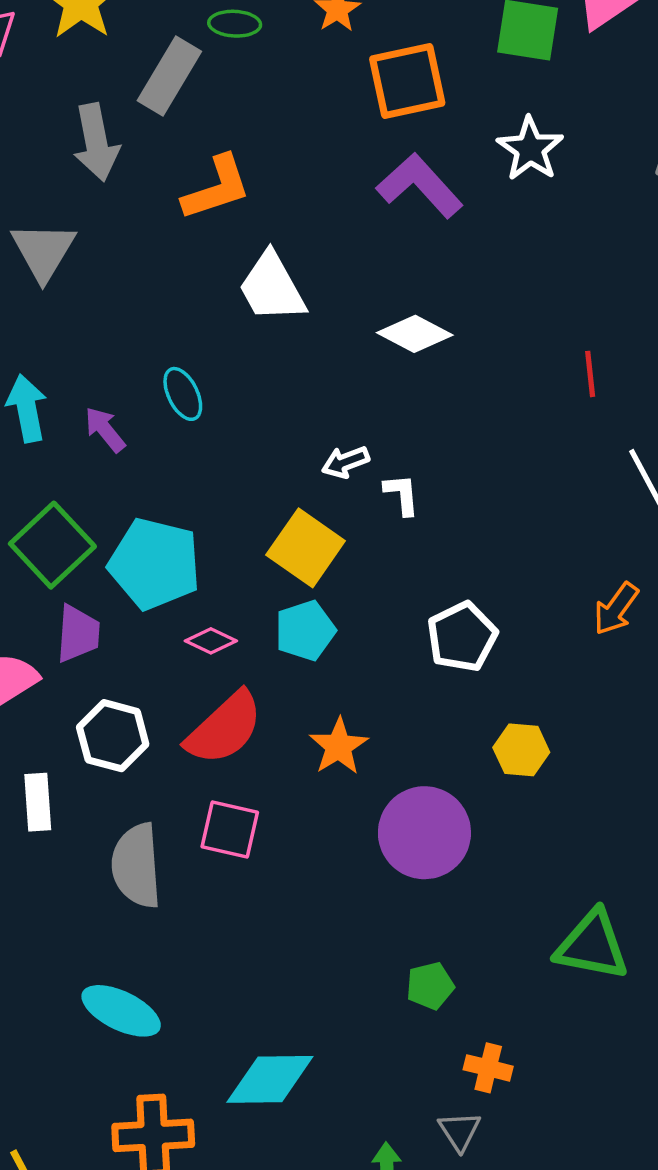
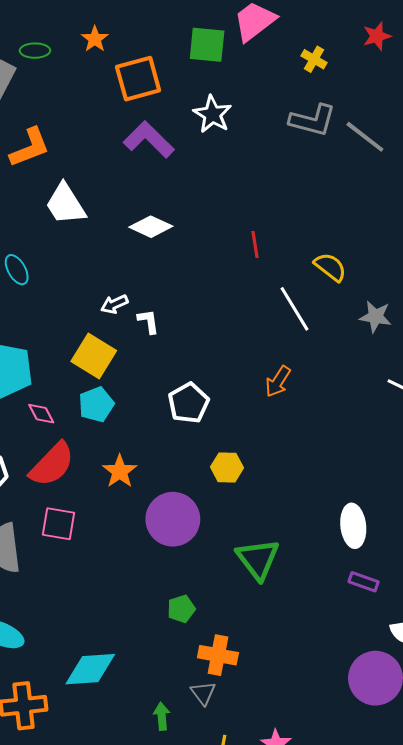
pink diamond: (211, 641) -> (41, 414), turned 40
green triangle: (592, 945) -> (258, 559), moved, turned 45
orange cross: (488, 1068) -> (218, 655), size x1.4

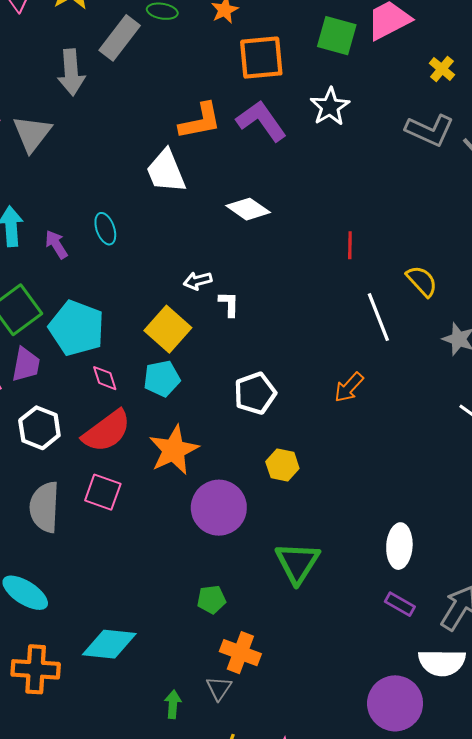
orange L-shape: (30, 148) -> (200, 121), moved
orange star: (120, 471) -> (174, 450), size x1.4

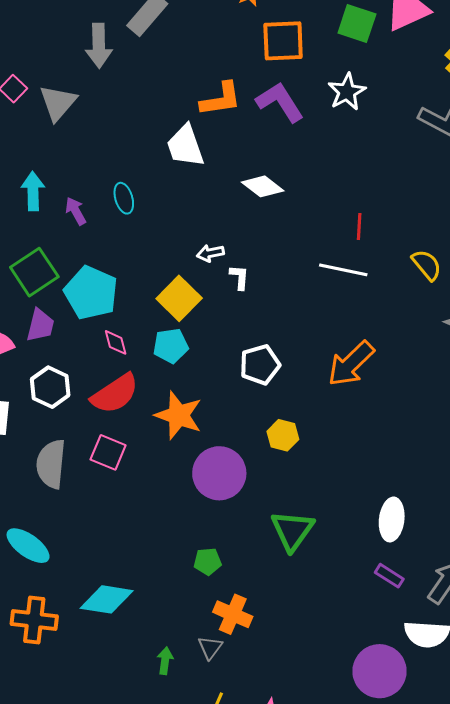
white line: (378, 317) -> (343, 270), moved, turned -60
orange arrow: (349, 387) -> (351, 364), size x1.6
orange star: (174, 450) -> (179, 415), turned -30

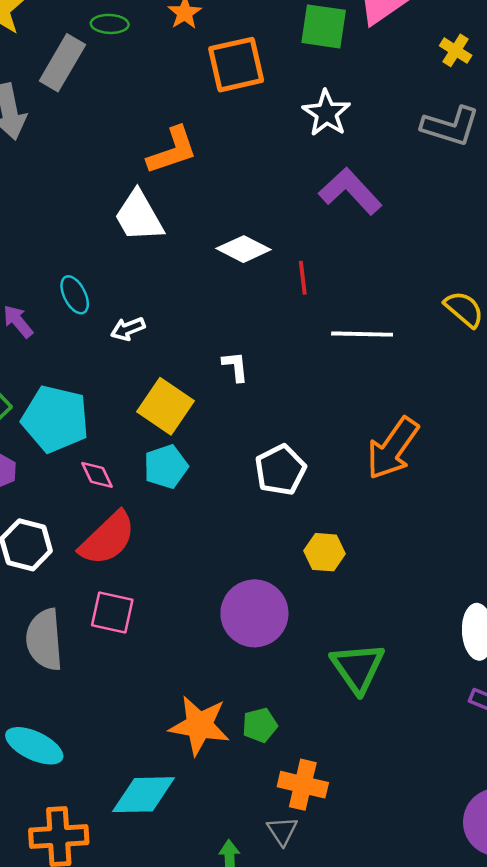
purple L-shape: (280, 102) -> (350, 191), moved
red line: (359, 227) -> (303, 278), moved
white arrow: (210, 253) -> (128, 329), moved
orange star: (179, 415) -> (199, 725), moved

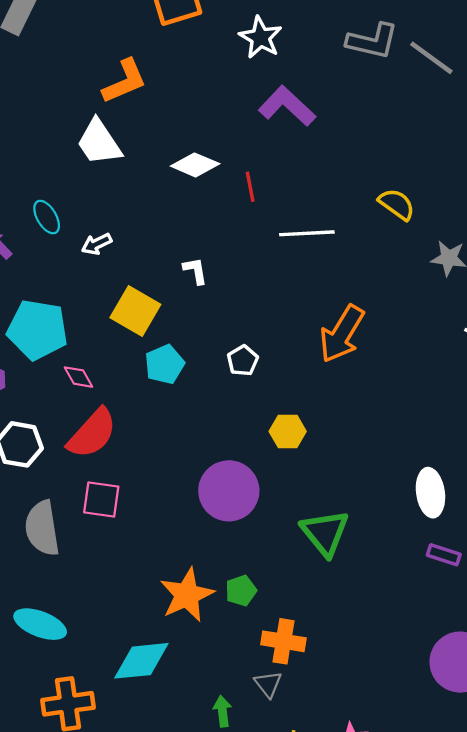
cyan pentagon: (166, 467) -> (165, 364), moved
white pentagon: (280, 470) -> (243, 361), size x0.7
orange star: (199, 725) -> (187, 595), turned -30

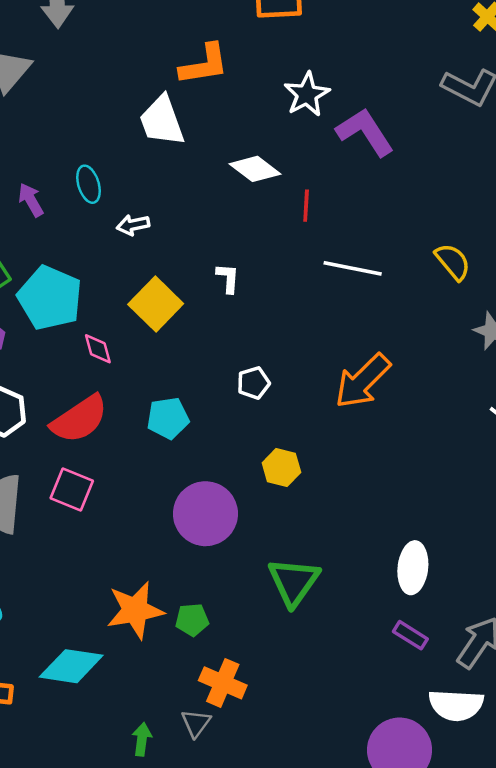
white star: (260, 38) -> (307, 94), moved
cyan pentagon: (165, 364) -> (168, 418), moved
pink diamond: (78, 377) -> (98, 349), moved

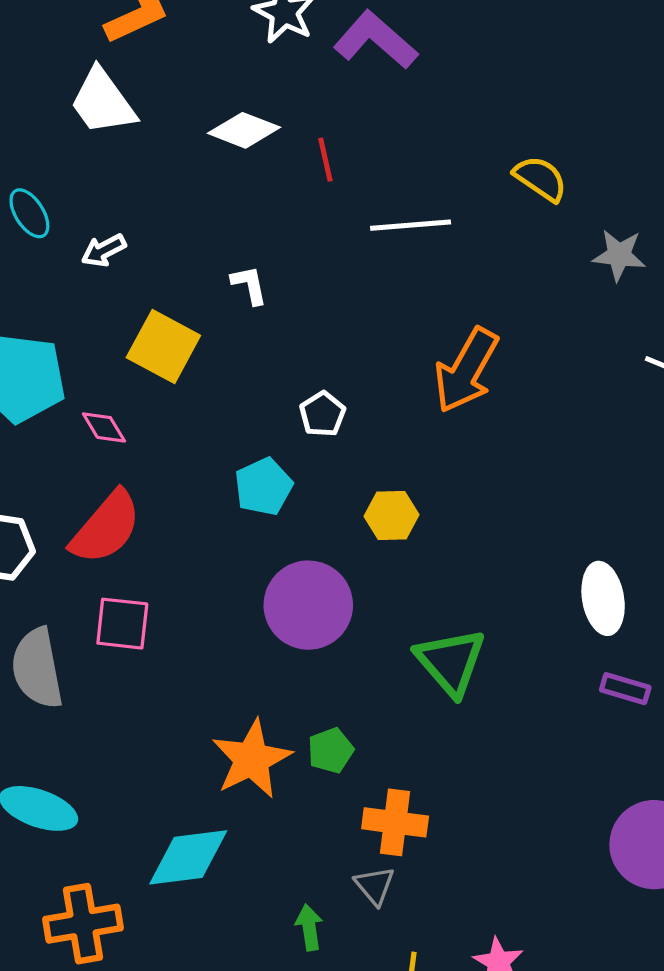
cyan pentagon: (168, 418) -> (263, 487), moved

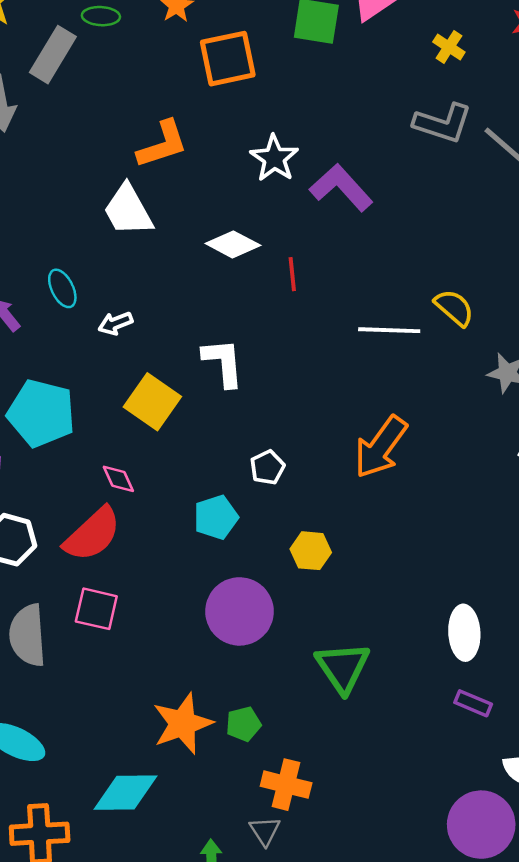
white line: (411, 225) -> (389, 330), moved
white L-shape: (249, 285) -> (223, 363), size x1.6
pink diamond: (104, 427) -> (118, 479), moved

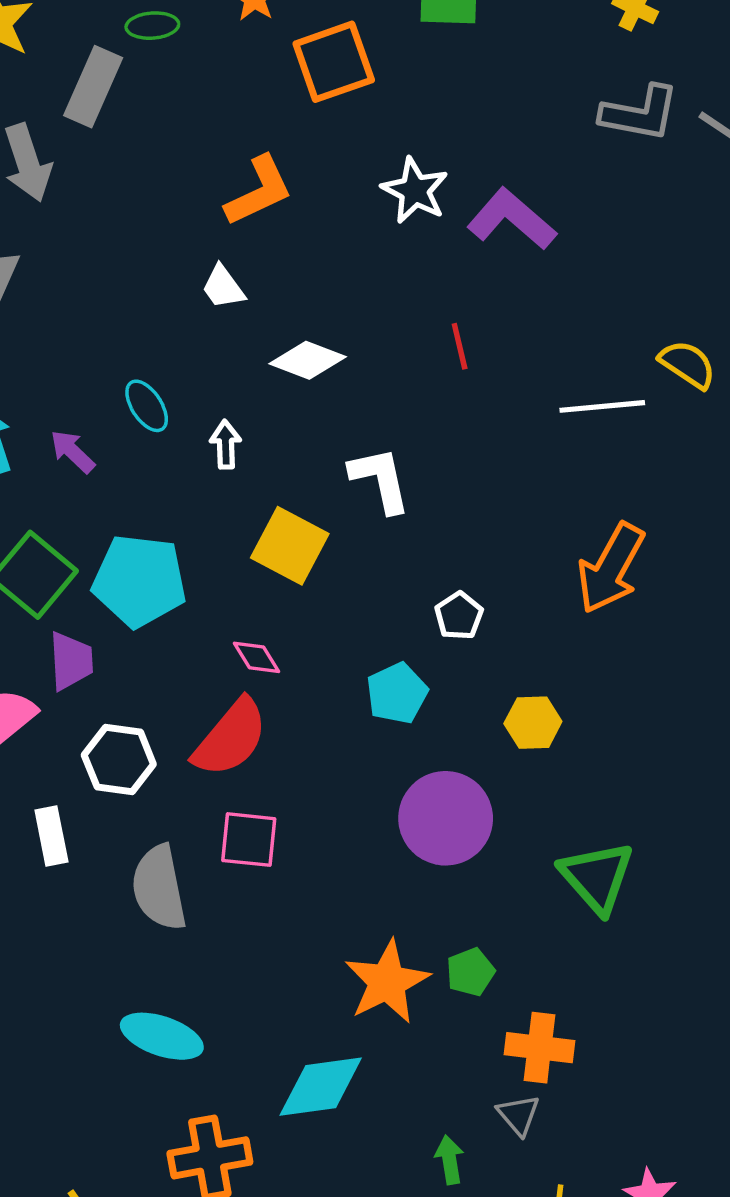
white trapezoid: (128, 210) -> (223, 287), size x0.6
white diamond: (233, 244) -> (308, 360), moved
white arrow: (115, 323) -> (226, 444), turned 116

